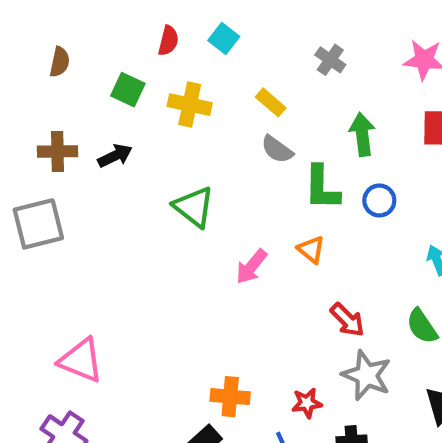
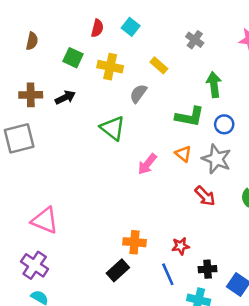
gray semicircle: (277, 149) -> (138, 94), moved, turned 90
green L-shape: (322, 188) -> (190, 117), turned -80
gray star: (367, 375) -> (217, 159), moved

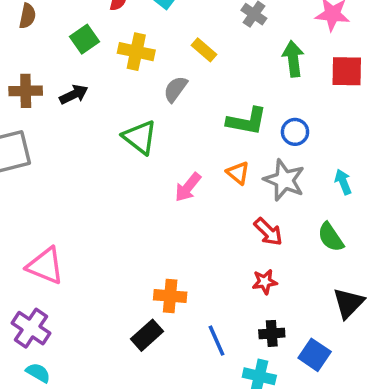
green square: (73, 58) -> (85, 39), turned 30
green arrow: (214, 85) -> (293, 59), moved
red star: (181, 246) -> (265, 282), moved

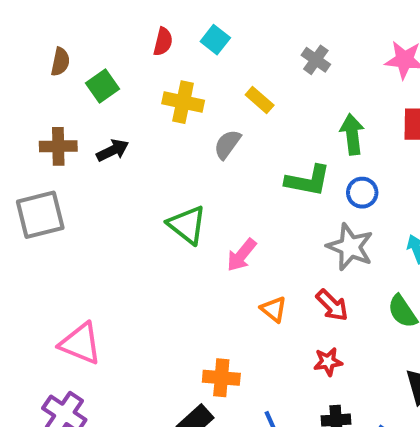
green square: (85, 39) -> (103, 86), moved
green arrow: (293, 59) -> (352, 134), moved
green triangle: (140, 137) -> (187, 225), moved
orange triangle: (238, 173) -> (274, 309), moved

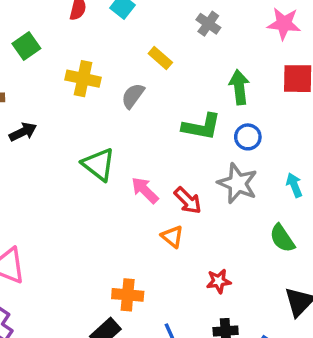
yellow cross: (183, 102) -> (83, 79), moved
black arrow: (113, 150) -> (23, 132), moved
pink arrow: (241, 255) -> (145, 190), turned 96
red arrow: (332, 305) -> (188, 200), moved

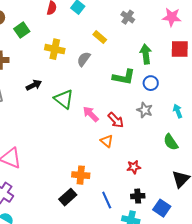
black arrow: (23, 132) -> (34, 85), moved
gray star: (238, 183) -> (145, 110), size x0.7

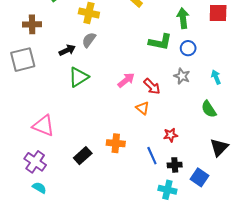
gray semicircle: (84, 59) -> (89, 40), moved
green triangle: (64, 99) -> (79, 77), moved, turned 50
pink arrow: (91, 114) -> (126, 80), turned 96
black rectangle: (68, 197) -> (83, 156), moved
blue line: (107, 200) -> (152, 156), moved

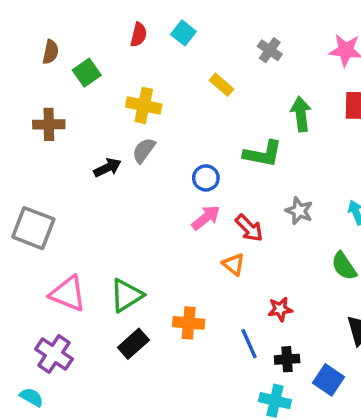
blue circle: (188, 48) -> (206, 178), moved
gray square: (23, 60) -> (33, 228), moved, turned 35
green triangle: (79, 77) -> (126, 295), moved
cyan semicircle: (39, 188) -> (32, 397), moved

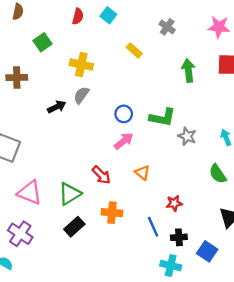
brown semicircle: (51, 52) -> (18, 12), moved
green L-shape: (263, 154) -> (162, 117), moved
red arrow: (249, 228) -> (101, 175), moved

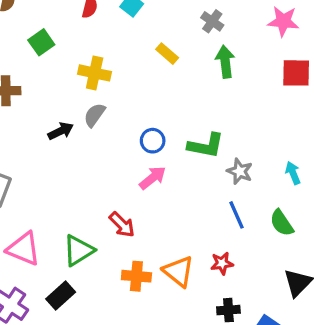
green arrow: (188, 70) -> (225, 62), moved
orange triangle: (142, 173) -> (178, 271), moved, size x1.5
black rectangle: (74, 227) -> (61, 296), moved
blue line: (153, 227) -> (236, 215), moved

